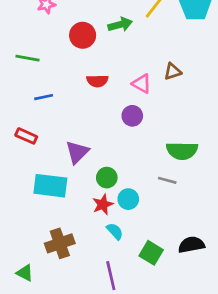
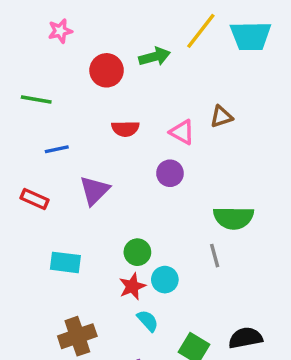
purple triangle: (77, 152) -> (95, 190), moved
gray line: (167, 180) -> (215, 256), turned 60
cyan rectangle: (50, 186) -> (65, 262), size x0.7

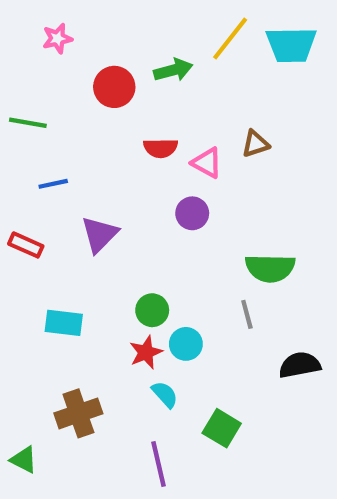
red semicircle: (125, 129) -> (161, 148), moved
black semicircle: (245, 338) -> (300, 365), moved

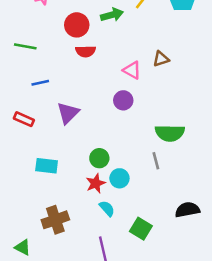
red semicircle: (161, 148) -> (86, 51), moved
black semicircle: (300, 365) -> (187, 210), moved

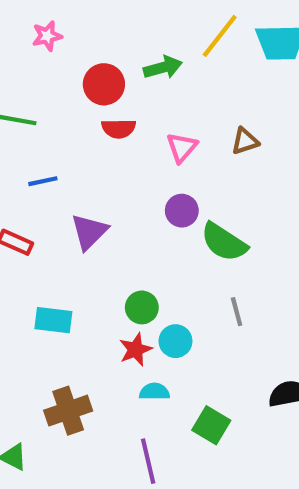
pink triangle: (132, 70) -> (182, 147), moved, turned 42
green semicircle: (170, 133) -> (224, 242), moved, turned 32
cyan semicircle: (107, 208) -> (154, 392), turned -48

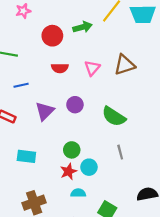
red semicircle: (119, 129) -> (60, 68), moved
brown triangle: (245, 141) -> (125, 65), size x1.5
purple circle: (182, 211) -> (75, 105), moved

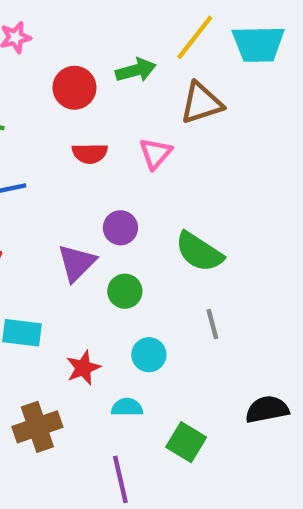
brown triangle: (125, 65) -> (201, 103), moved
purple triangle: (45, 111) -> (77, 263), moved
green circle: (72, 150) -> (125, 291), moved
red star: (69, 171) -> (83, 368), moved

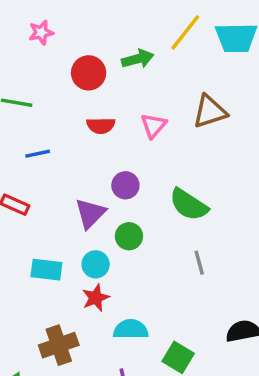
brown triangle: (201, 103) -> (210, 112), moved
cyan circle: (149, 355) -> (96, 264), moved
cyan semicircle: (127, 407) -> (131, 329), size x1.4

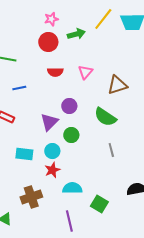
pink star: (41, 32) -> (51, 19), moved
brown triangle: (210, 112) -> (117, 85), moved

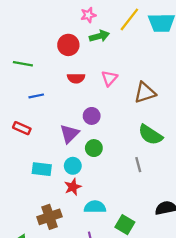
pink star: (51, 19) -> (88, 15), moved
green semicircle: (105, 117) -> (150, 135), moved

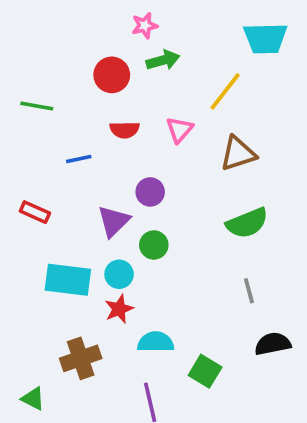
yellow line: (129, 19) -> (225, 91), moved
blue line: (36, 96) -> (79, 159), moved
green semicircle: (150, 135) -> (247, 223), turned -55
gray line: (138, 165) -> (249, 291), moved
cyan rectangle: (42, 169) -> (68, 280), size x1.4

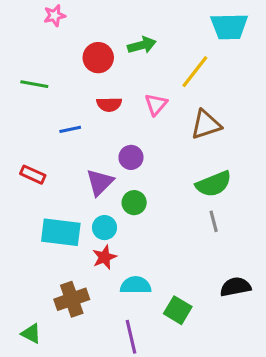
pink star: (145, 25) -> (55, 16), moved
gray line: (249, 291) -> (214, 221), moved

